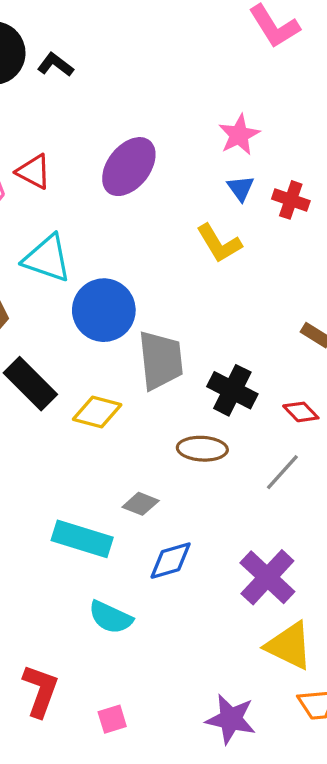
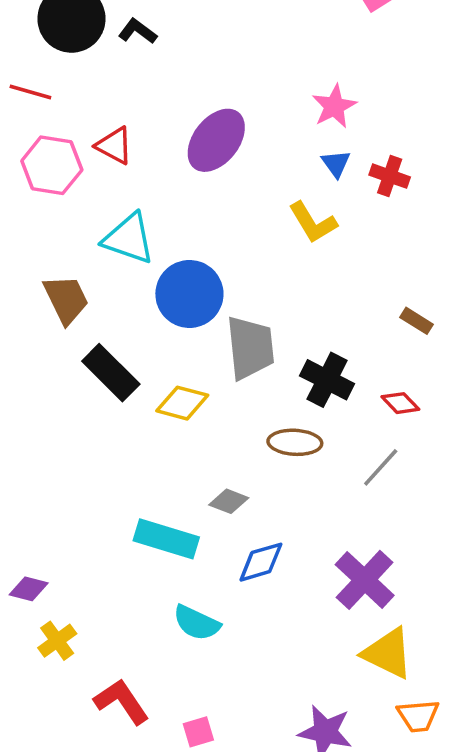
red L-shape: (40, 691) -> (122, 701), turned -54

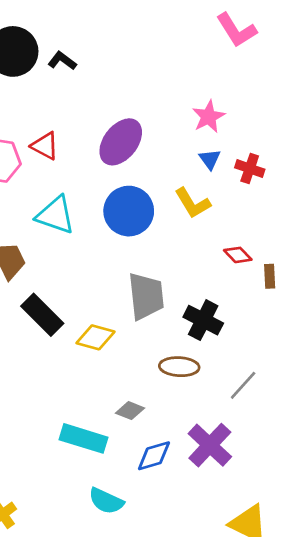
blue circle: (189, 294) -> (129, 211), moved
brown rectangle: (416, 321) -> (270, 276), turned 55
red diamond: (400, 403) -> (238, 255), moved
purple cross: (365, 580) -> (210, 445), moved

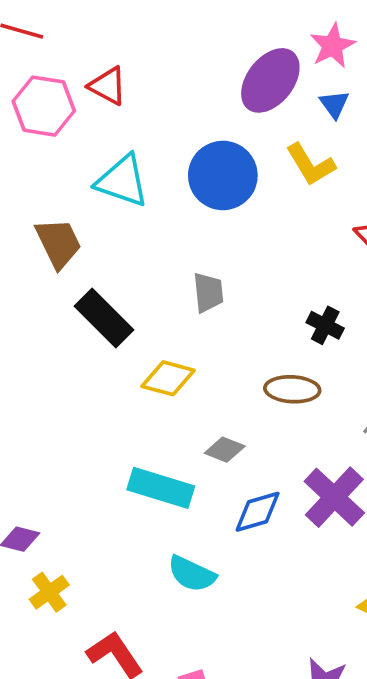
purple ellipse: (121, 142) -> (270, 80), moved
gray trapezoid: (146, 296) -> (208, 292), moved, size x0.6
black cross: (203, 320) -> (325, 325), size x0.7
yellow diamond: (95, 337) -> (168, 378), moved

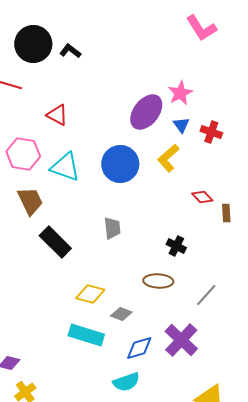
pink hexagon: (44, 106) -> (23, 154), moved
yellow L-shape: (311, 164) -> (168, 158), turned 80
yellow diamond: (168, 378) -> (90, 294), moved
cyan semicircle: (192, 574) -> (126, 382), moved, turned -44

